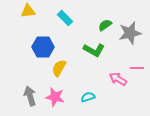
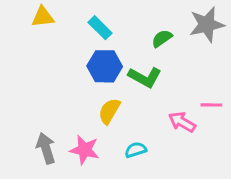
gray star: (130, 33) -> (207, 25), moved
blue hexagon: (43, 47) -> (105, 66), moved
yellow semicircle: (59, 68) -> (109, 111), moved

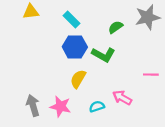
pink arrow: (182, 122) -> (122, 98), moved

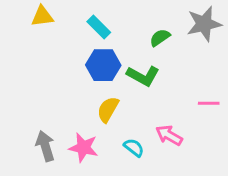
cyan semicircle: (97, 106) -> (134, 148), turned 56

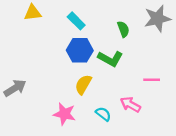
green semicircle: (160, 38) -> (123, 29), turned 105
pink line: (209, 103) -> (152, 80), moved
gray arrow: (45, 146) -> (15, 88), moved, turned 75

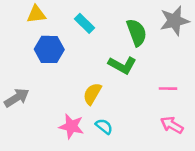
green semicircle: (123, 29) -> (137, 32), size x1.5
blue hexagon: (80, 50) -> (49, 49), moved
pink arrow: (130, 105) -> (172, 125), moved
cyan semicircle: (103, 114) -> (104, 126), moved

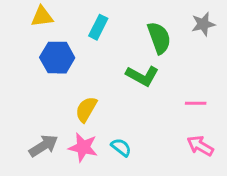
gray star: (174, 21) -> (203, 24), size x0.7
cyan rectangle: (84, 23) -> (98, 27), turned 72
yellow semicircle: (92, 94) -> (86, 109), moved
gray arrow: (17, 98) -> (44, 146), moved

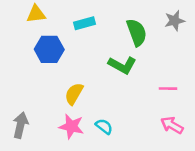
cyan rectangle: (98, 27) -> (84, 23), turned 48
gray arrow: (44, 146) -> (20, 125), moved, turned -45

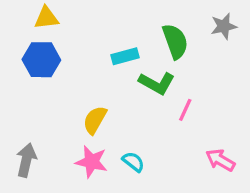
cyan rectangle: (84, 23) -> (125, 56), moved
blue hexagon: (49, 49) -> (41, 60), moved
pink line: (168, 89) -> (185, 110), moved, turned -66

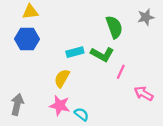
cyan rectangle: (125, 56) -> (75, 52), moved
pink arrow: (220, 160) -> (144, 94), moved
cyan semicircle: (133, 162) -> (82, 114), moved

